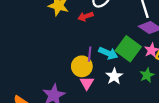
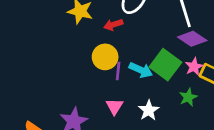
yellow circle: (82, 66) -> (105, 57), moved
white star: (114, 76) -> (149, 110), moved

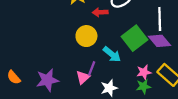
green square: (165, 65) -> (135, 38), moved
pink star: (194, 67) -> (144, 72), moved
purple line: (118, 71) -> (92, 68), moved

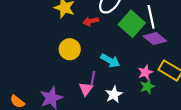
yellow circle: (86, 36) -> (70, 49), moved
green square: (135, 38) -> (132, 24), moved

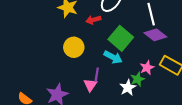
green square: (132, 24) -> (121, 38), moved
green star: (147, 87) -> (138, 79), moved
white star: (114, 94) -> (128, 88), moved

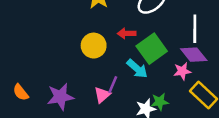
red arrow: (93, 20) -> (127, 33), moved
pink star: (147, 68) -> (182, 71), moved

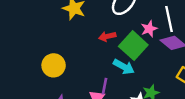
yellow circle: (94, 46) -> (54, 65), moved
pink star: (182, 71) -> (149, 29), moved

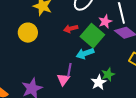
yellow circle: (54, 65) -> (28, 33), moved
cyan arrow: (124, 67) -> (85, 53), turned 132

